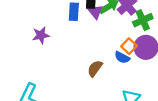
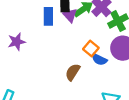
orange square: (129, 46) -> (91, 48), moved

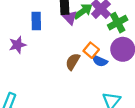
blue rectangle: (48, 16) -> (36, 21), moved
brown semicircle: (73, 72) -> (73, 62), moved

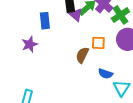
orange square: (91, 50) -> (98, 43), turned -32
blue semicircle: (100, 61) -> (105, 74), moved

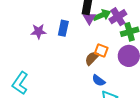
blue rectangle: (45, 21) -> (63, 28), moved
brown semicircle: (82, 55) -> (92, 58), moved

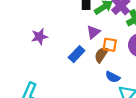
purple triangle: (89, 18) -> (93, 32), moved, turned 32
blue rectangle: (63, 28) -> (77, 54), moved, turned 42

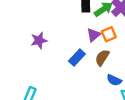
orange square: (110, 45) -> (109, 34), moved, turned -32

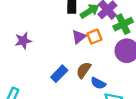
blue rectangle: (77, 58) -> (59, 74), moved
brown semicircle: (102, 58) -> (84, 70), moved

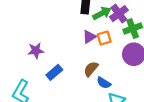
purple star: (23, 41) -> (36, 51), moved
blue rectangle: (59, 74) -> (54, 72), moved

